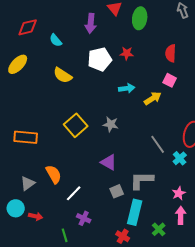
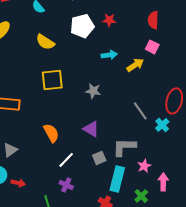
yellow square: (76, 125) -> (52, 80), moved, turned 35
orange semicircle: (54, 174) -> (51, 133), moved
white line: (74, 193) -> (66, 160), moved
pink star: (179, 193) -> (144, 166), moved

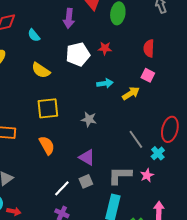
orange semicircle: (51, 133) -> (47, 145), moved
gray square: (99, 158) -> (86, 181), moved
pink star: (144, 166) -> (147, 175), moved

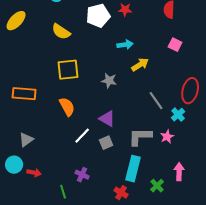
pink square: (148, 75) -> (175, 45), moved
yellow arrow: (131, 93) -> (140, 65), moved
white line: (62, 188) -> (82, 136), moved

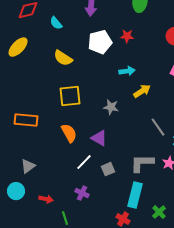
purple triangle: (107, 119) -> (99, 138), moved
red arrow: (34, 173) -> (46, 199), moved
purple cross: (82, 175) -> (82, 193), moved

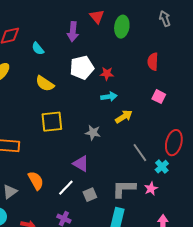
red star: (127, 36) -> (107, 74), moved
orange semicircle: (69, 133) -> (36, 181), moved

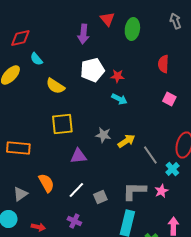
cyan semicircle: (38, 49) -> (36, 59), moved
cyan arrow: (109, 97) -> (119, 99), turned 35
yellow arrow: (124, 117) -> (126, 141), moved
purple triangle: (81, 164) -> (78, 156), moved, turned -36

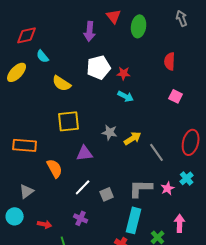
cyan cross: (172, 169) -> (187, 178), moved
orange semicircle: (46, 183) -> (55, 168), moved

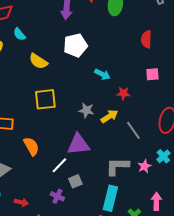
red star: (124, 73) -> (123, 93), moved
pink square: (176, 96) -> (152, 74), turned -32
purple triangle: (85, 153) -> (78, 144), moved, size x1.4
gray square: (107, 194) -> (75, 181), moved

